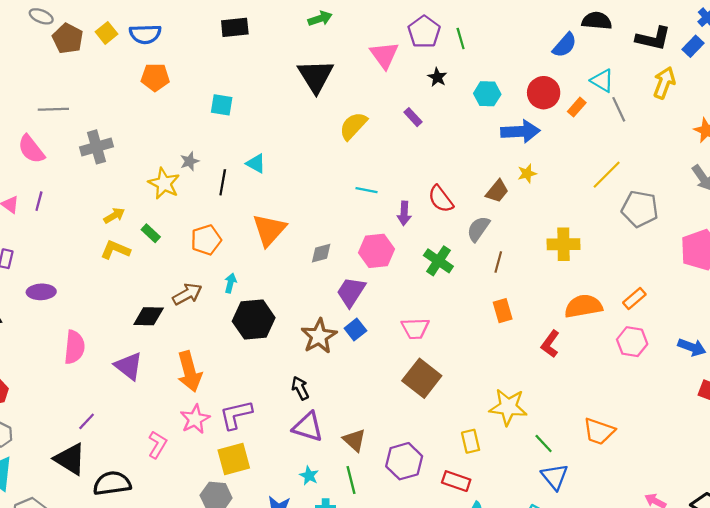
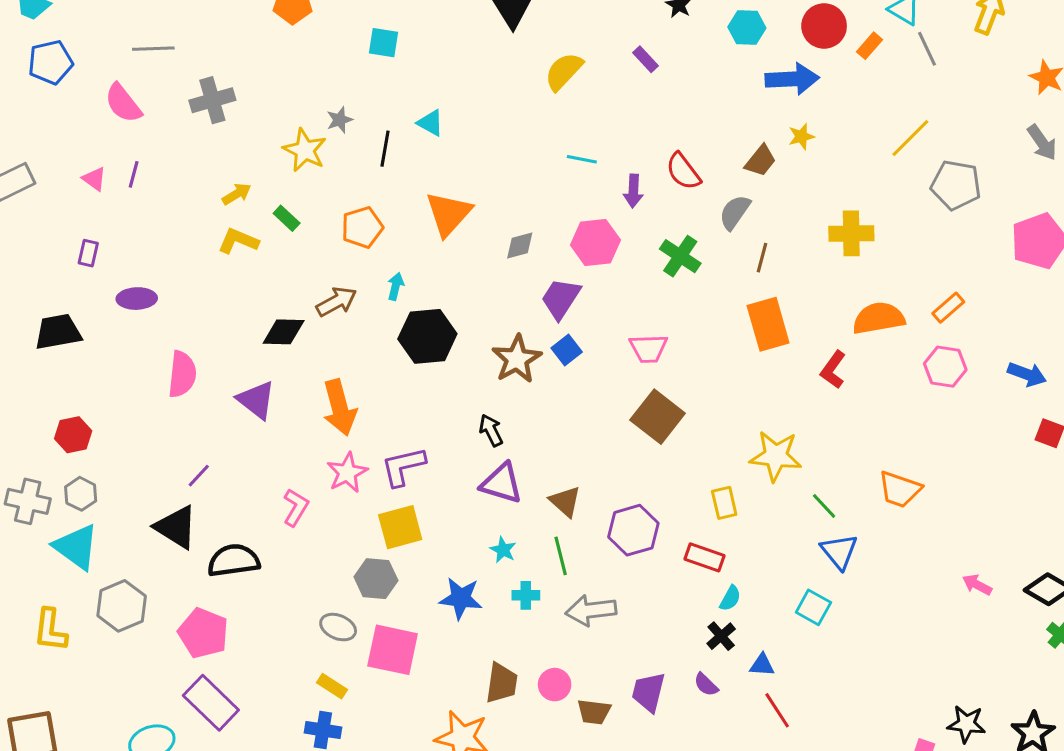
orange rectangle: (503, 311) -> (768, 324), size x1.6

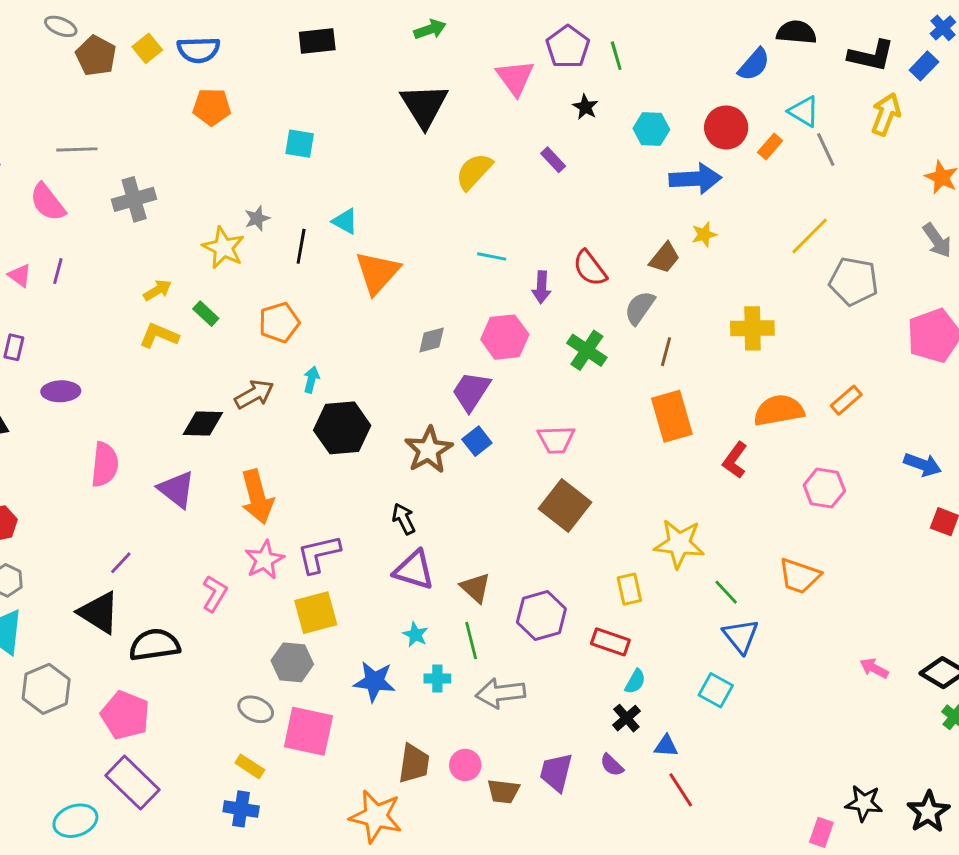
orange triangle: (449, 214) -> (377, 273), moved
pink hexagon: (945, 367) -> (824, 488), moved

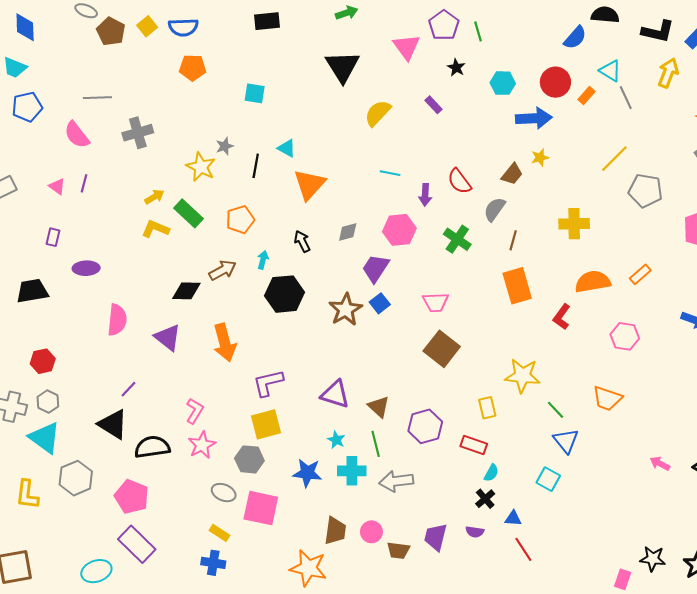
green rectangle: (206, 314) -> (188, 213), size x1.6
black arrow: (404, 519) -> (302, 241), moved
pink star: (264, 560) -> (202, 445), moved
cyan cross: (437, 679) -> (352, 471), size x1.5
purple semicircle: (612, 765) -> (475, 532), turned -36

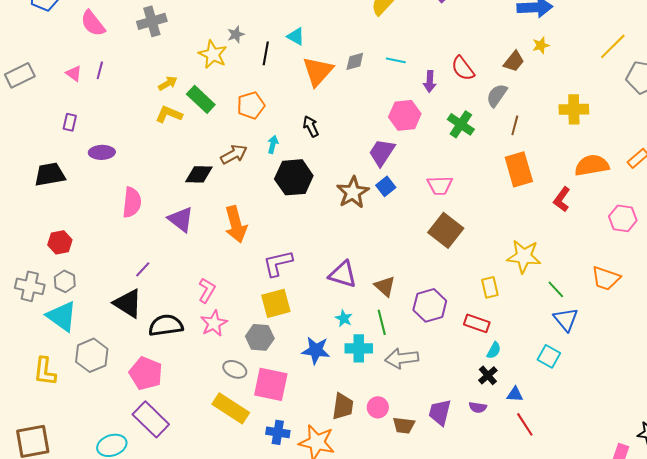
gray diamond: (348, 232) -> (355, 61), moved
yellow rectangle: (219, 533) -> (231, 408), size x1.8
blue cross: (213, 563) -> (278, 432), moved

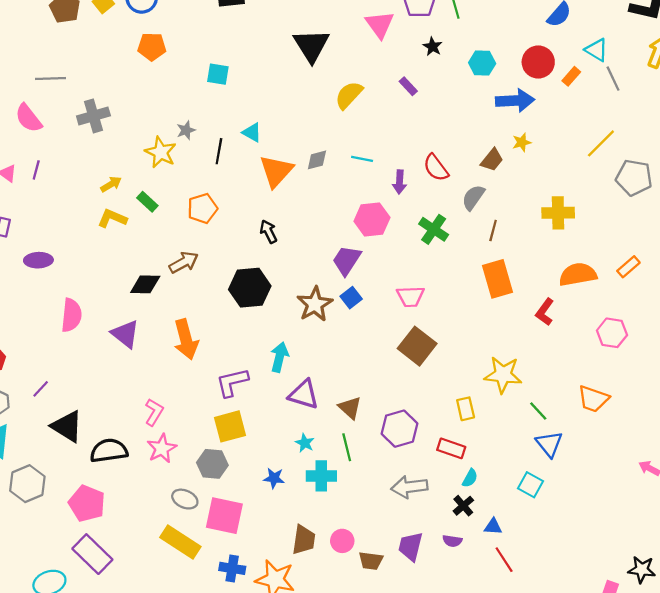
green rectangle: (201, 99) -> (147, 202), size x0.7
cyan arrow: (273, 144) -> (280, 357), moved, size x1.5
purple line: (143, 269) -> (41, 389), moved
blue star: (316, 350) -> (274, 478), size x0.7
gray arrow: (402, 358) -> (409, 487), moved

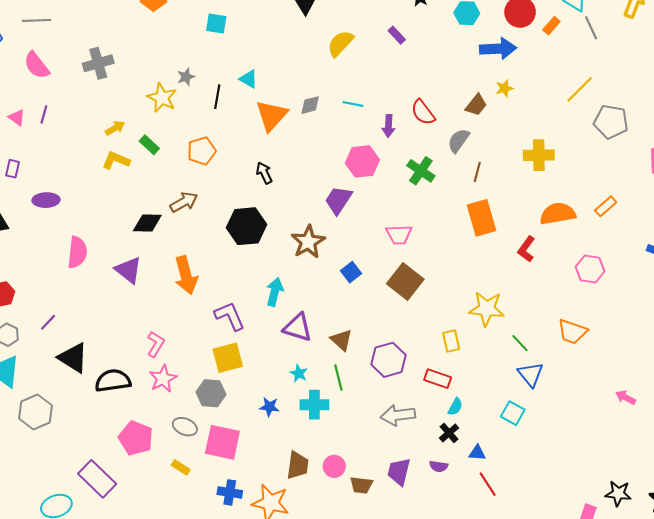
gray line: (51, 79) -> (37, 20), moved
blue square: (351, 298) -> (351, 272), moved
purple L-shape: (232, 382) -> (230, 316), turned 80
pink pentagon: (87, 503) -> (136, 438), moved
yellow rectangle: (180, 542) -> (181, 467), size x0.5

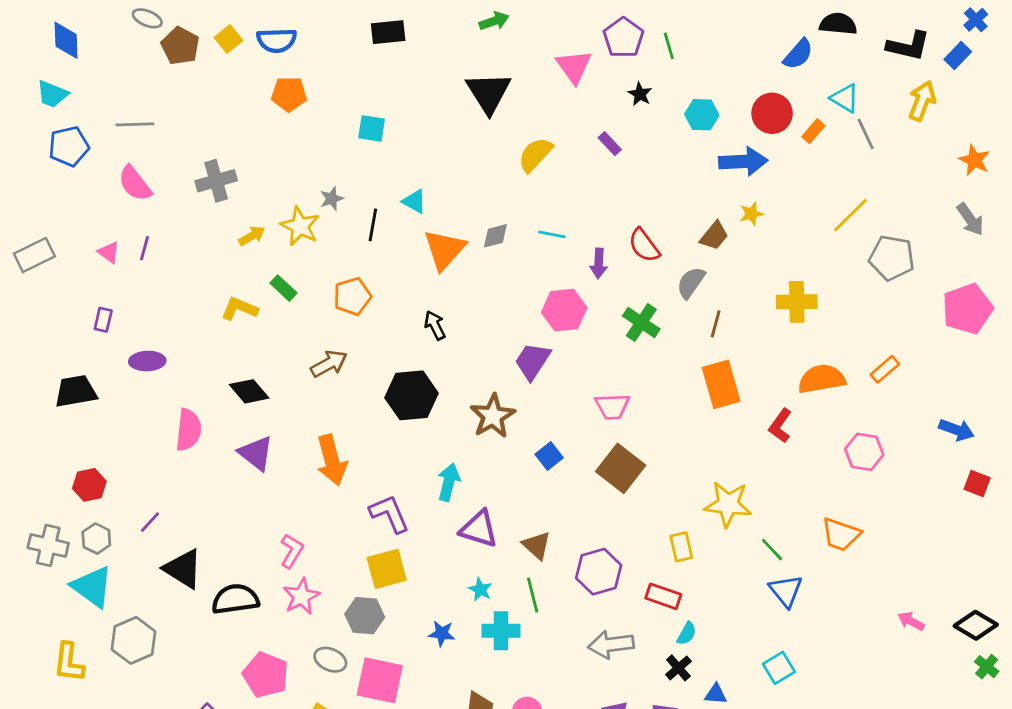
yellow arrow: (115, 128) -> (252, 236), moved
black diamond: (147, 223) -> (249, 391), moved, turned 48
cyan square: (513, 413) -> (779, 668), moved, turned 30

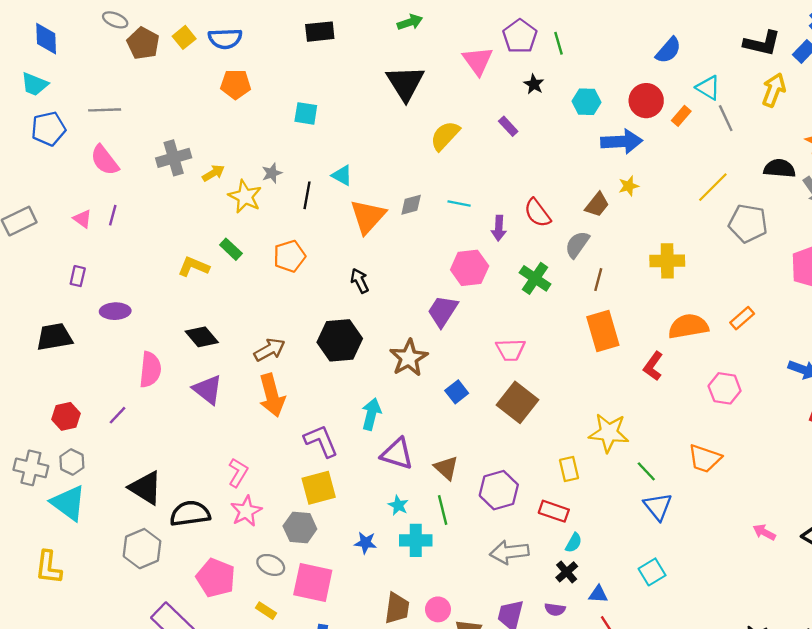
black semicircle: (838, 24) -> (780, 168), moved
yellow arrow: (252, 236) -> (213, 173), moved
brown arrow: (329, 364) -> (270, 350), moved
purple line: (150, 522) -> (117, 415), moved
gray hexagon: (133, 640) -> (142, 549), moved

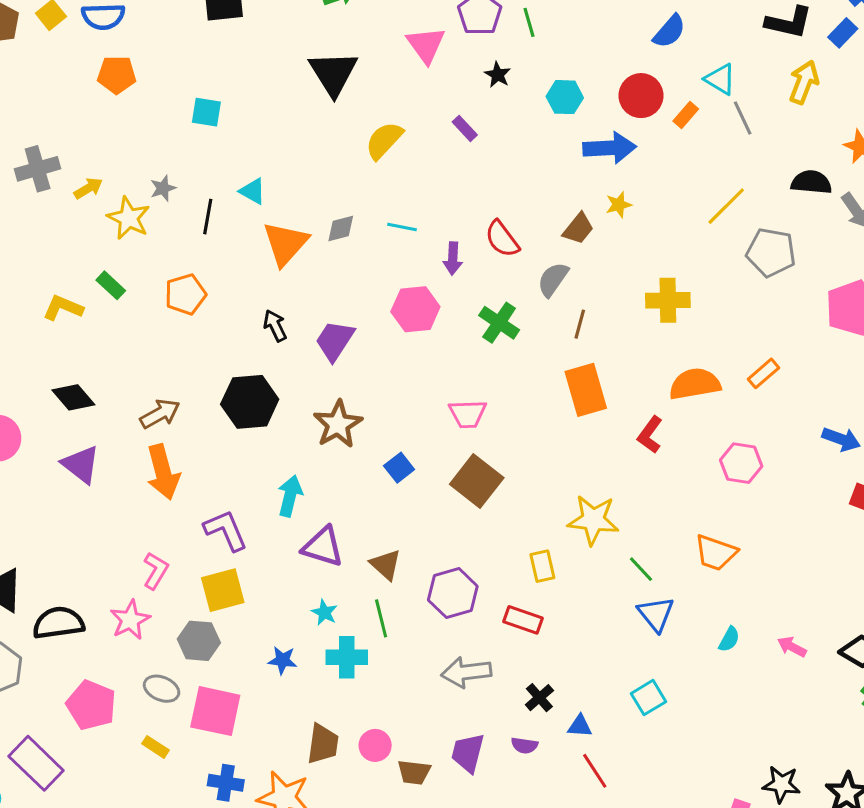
purple trapezoid: (443, 311) -> (335, 341), moved
pink L-shape: (238, 473) -> (156, 571), moved
cyan semicircle: (574, 543) -> (729, 639), moved

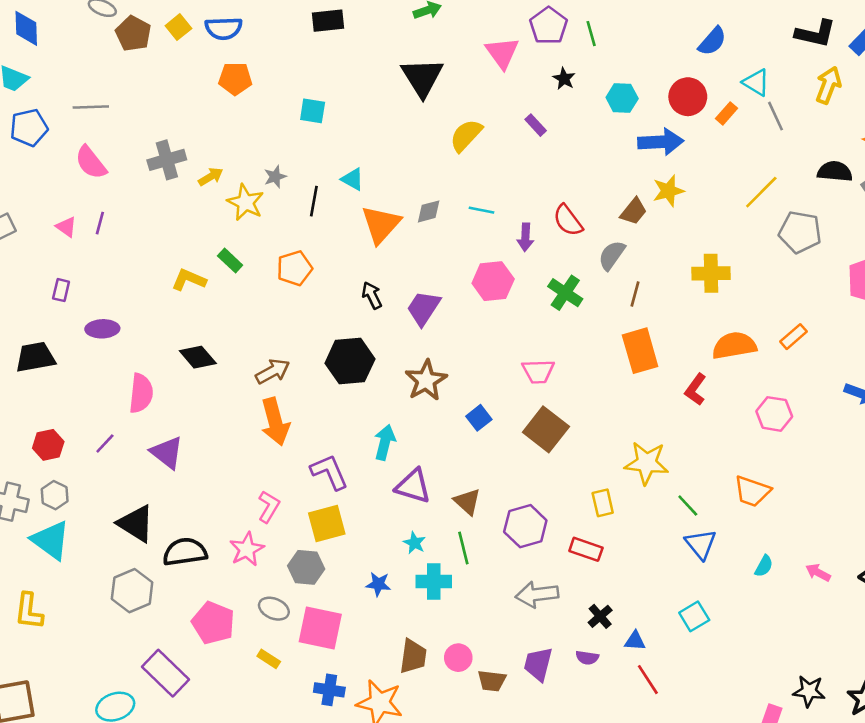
yellow star: (619, 205) -> (668, 191), size x1.4
purple triangle: (81, 465) -> (167, 453), moved

